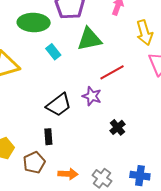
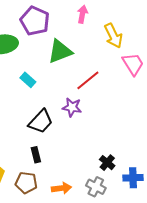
cyan rectangle: (53, 52) -> (28, 80), moved
black cross: (117, 127) -> (107, 163), moved
brown pentagon: (34, 163) -> (26, 183), turned -30

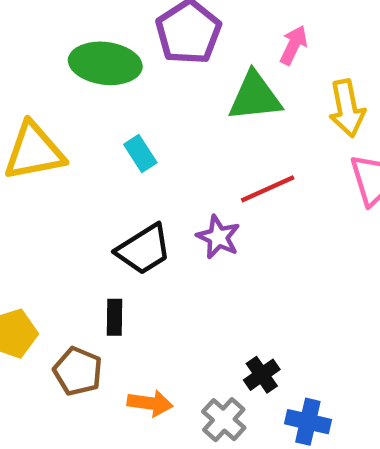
green triangle: (60, 51) -> (255, 97), moved

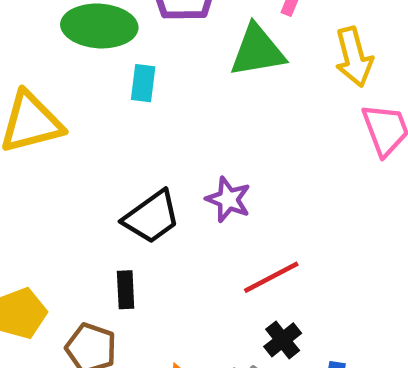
cyan rectangle: (140, 154) -> (143, 83), moved, turned 44
red line: (268, 189) -> (271, 277), moved

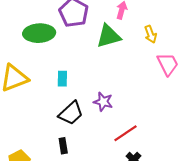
yellow arrow: (354, 57) -> (151, 34), size x0.7
cyan rectangle: (143, 83) -> (62, 79), moved

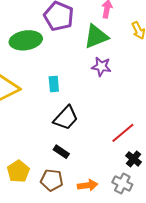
purple star: (103, 102) -> (101, 67), moved
black rectangle: (63, 146) -> (61, 152), turned -42

